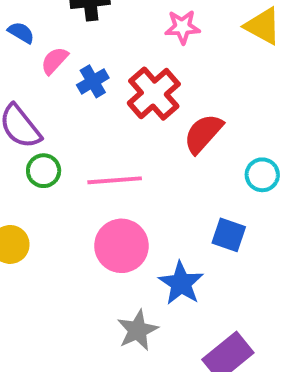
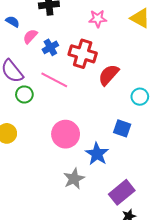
red cross: (154, 94) -> (83, 54), turned -32
pink line: (115, 180) -> (54, 80), moved, turned 32

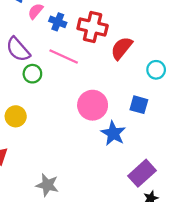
blue cross: (50, 47) -> (58, 22), turned -35
pink circle: (66, 134) -> (93, 105), moved
gray star: (74, 179) -> (47, 185), moved, turned -30

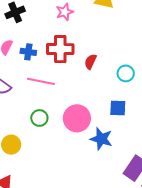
red semicircle: (122, 48) -> (90, 62), size x0.7
green circle: (32, 74) -> (39, 118), moved

